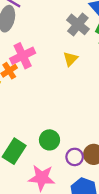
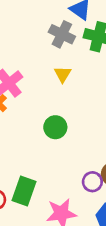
green circle: (49, 140) -> (55, 127), moved

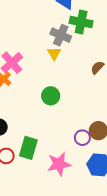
gray cross: (62, 34) -> (61, 35), moved

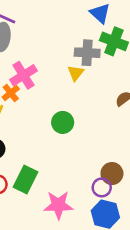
gray cross: (61, 35) -> (87, 53), turned -30
purple circle: (82, 138) -> (102, 187), moved

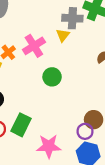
pink cross: (24, 75) -> (34, 46), moved

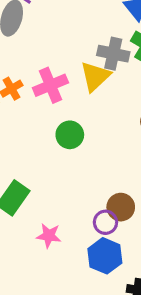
yellow triangle: (63, 35) -> (95, 76), size x1.5
pink star: (49, 146) -> (49, 236), size x0.7

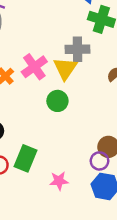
gray cross: (113, 54) -> (77, 49), moved
yellow triangle: (95, 76) -> (65, 68), moved

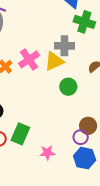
yellow triangle: (65, 68) -> (54, 61), turned 30
green circle: (57, 101) -> (68, 87), moved

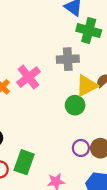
yellow triangle: (54, 61) -> (87, 86), moved
purple circle: (81, 137) -> (81, 148), moved

